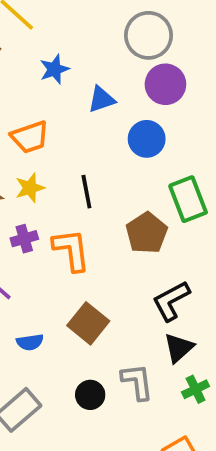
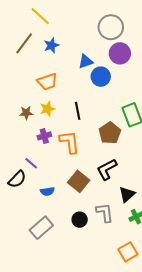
blue star: (54, 69) -> (51, 45), moved
blue circle: (147, 139) -> (101, 77), moved
black L-shape: (171, 301) -> (107, 169), moved

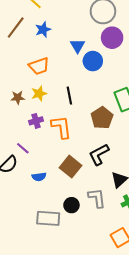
blue triangle: (86, 61) -> (78, 46), turned -42
gray rectangle: (41, 228) -> (48, 218), moved, turned 45

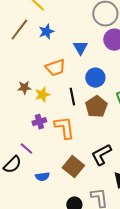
blue circle: (93, 61) -> (95, 78), moved
orange trapezoid: (39, 66) -> (55, 68), moved
brown star: (18, 98) -> (24, 88), moved
brown pentagon: (102, 118) -> (96, 107), moved

